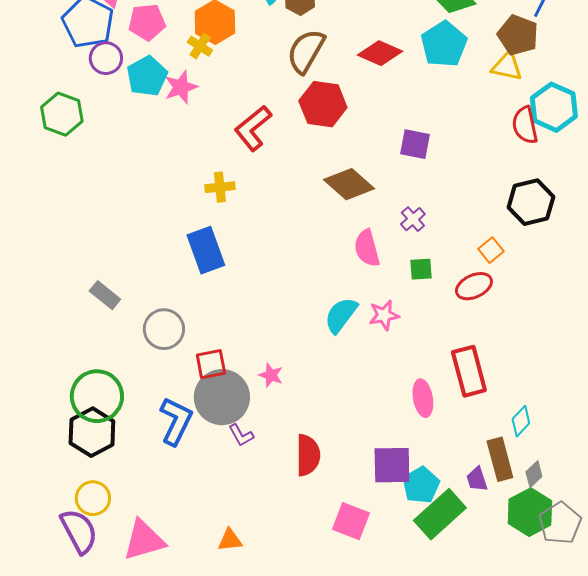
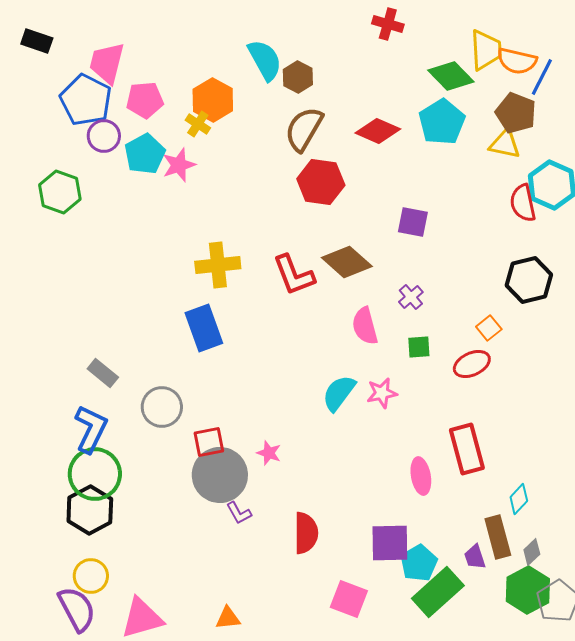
red L-shape: (253, 128) -> (294, 275), moved, turned -72
yellow cross: (220, 187) -> (218, 265), size x1.5
blue L-shape: (176, 421) -> (91, 429), moved

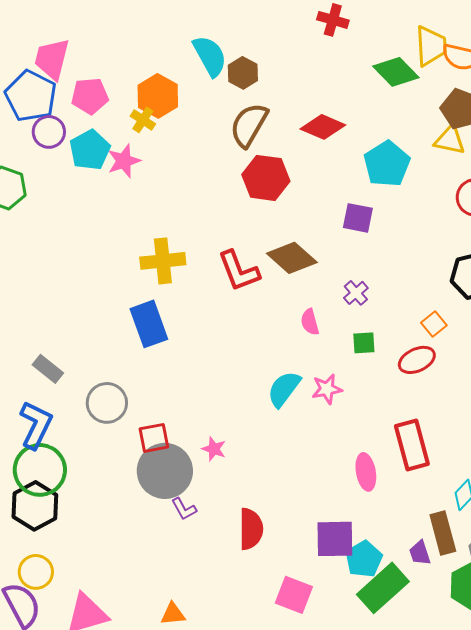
cyan pentagon: (442, 122) -> (387, 164), moved
pink semicircle: (365, 326) -> (310, 322), size x0.7

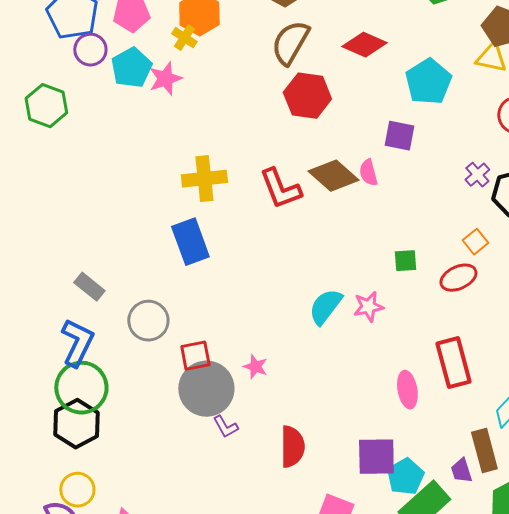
purple cross: (356, 293) -> (477, 175), moved
pink semicircle: (310, 322) -> (368, 173), moved

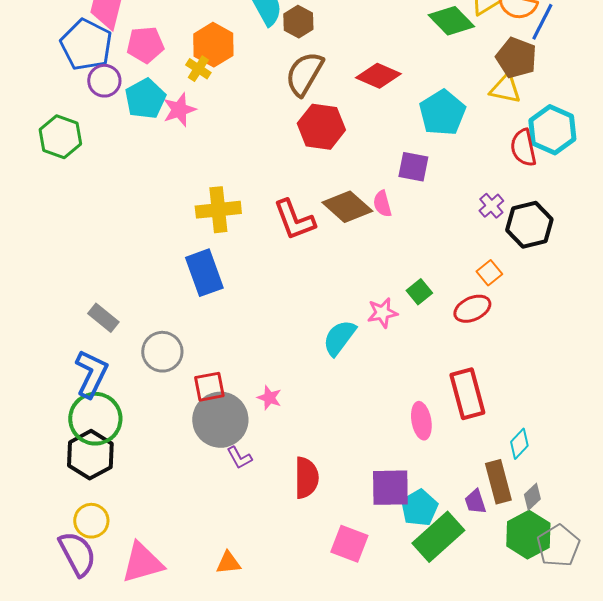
green square: (405, 261) -> (419, 292), turned -35
pink star: (368, 307) -> (382, 313), moved

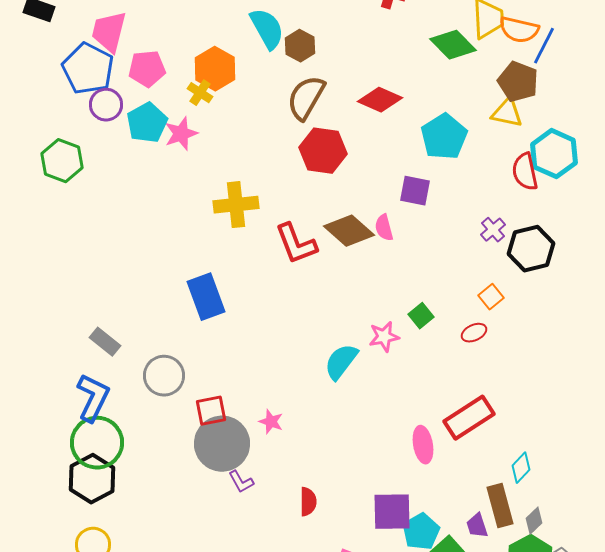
yellow cross: (218, 210) -> (236, 205), moved
red ellipse: (472, 309) -> (474, 333), size x0.7
red rectangle: (467, 394) -> (469, 418), turned 72
red semicircle: (306, 478) -> (308, 502), size x0.7

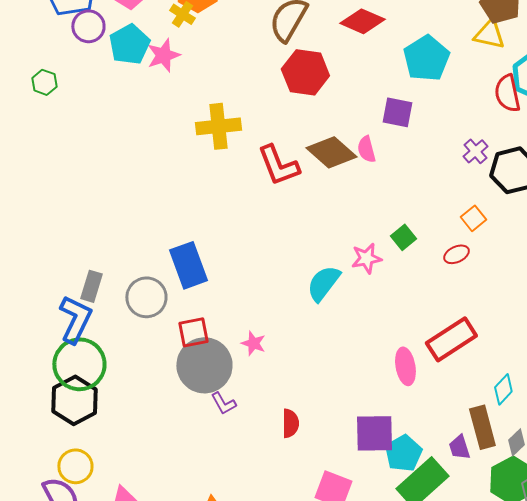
green hexagon: (62, 161) -> (44, 82), size x0.6
blue rectangle: (206, 297) -> (188, 265), moved
gray rectangle: (105, 342) -> (91, 286), moved, turned 68

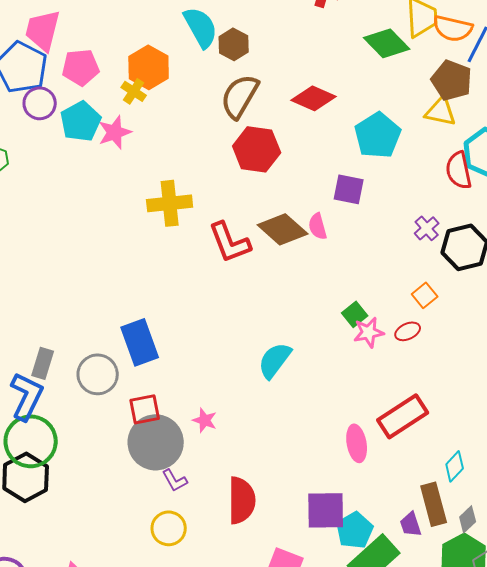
pink star: (366, 258) -> (369, 332), moved
red semicircle: (290, 423) -> (242, 500), size x1.6
yellow circle: (75, 466) -> (169, 528), moved

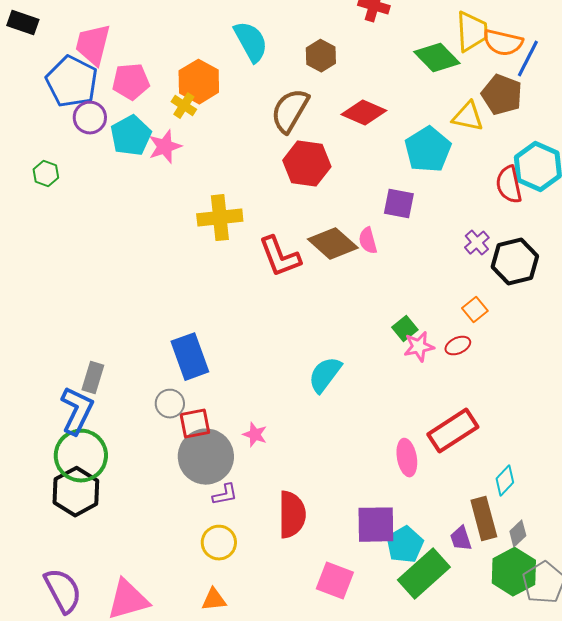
brown hexagon: (234, 44) -> (321, 56), moved
yellow triangle: (441, 111) -> (468, 117), moved
gray circle: (98, 374) -> (170, 404), moved, size x0.7
purple L-shape: (175, 480) -> (225, 495), turned -72

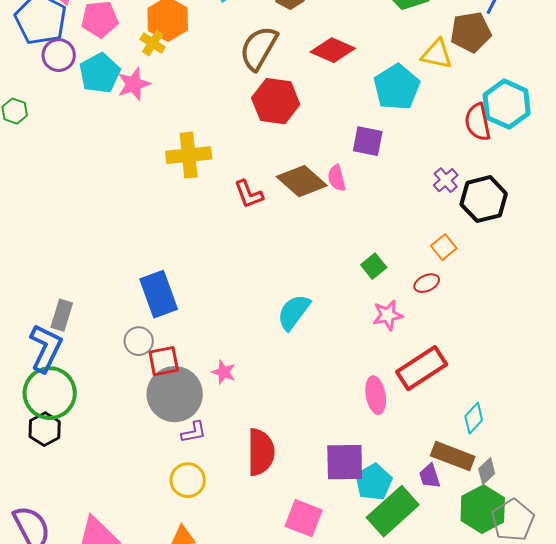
brown pentagon: (502, 95) -> (471, 32), turned -30
red L-shape: (280, 257) -> (249, 194), size x0.7
pink star: (419, 347) -> (388, 315), moved
black hexagon: (76, 492) -> (45, 429), size x0.7
brown rectangle: (484, 519) -> (453, 456), turned -54

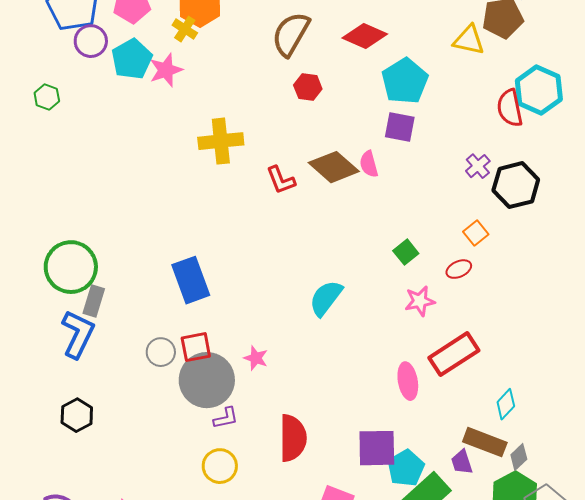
cyan pentagon: (397, 87) -> (405, 81), moved
red hexagon: (276, 101) -> (308, 87), size x0.6
gray circle: (139, 341) -> (161, 352), moved
green circle: (50, 393) -> (71, 267), moved

